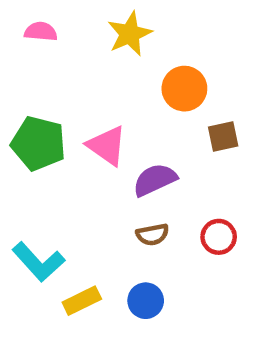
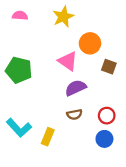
brown square: (223, 136) -> (109, 67), turned 32
pink triangle: (107, 146) -> (68, 61), moved
yellow rectangle: (82, 301) -> (48, 137), moved, turned -42
blue circle: (146, 301) -> (104, 139), moved

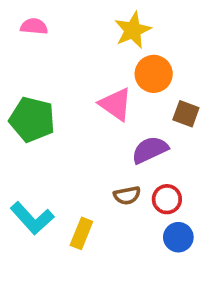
yellow star: (63, 17) -> (133, 30), moved
purple semicircle: (76, 88) -> (150, 150), moved
red circle: (107, 116) -> (167, 199), moved

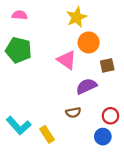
brown square: (186, 114) -> (107, 65), turned -32
green pentagon: (32, 119) -> (19, 50), moved
red circle: (167, 199) -> (110, 116), moved
yellow rectangle: (81, 233) -> (47, 134), turned -56

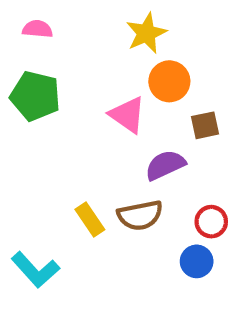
brown semicircle: (73, 112) -> (140, 215), size x1.5
cyan L-shape: (19, 126) -> (35, 270), moved
yellow rectangle: (47, 134) -> (90, 220), moved

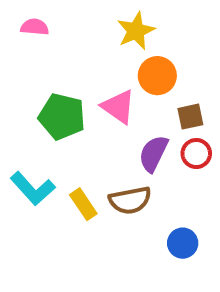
green pentagon: (35, 96) -> (62, 117), moved
purple semicircle: (165, 165) -> (153, 154), turned -39
red circle: (211, 222) -> (196, 154), moved
cyan L-shape: (35, 270) -> (33, 189), moved

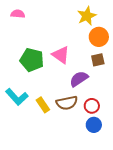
yellow star: (136, 31) -> (87, 16), moved
orange circle: (157, 76) -> (99, 37), moved
purple semicircle: (153, 154) -> (79, 79), turned 30
red circle: (196, 154) -> (92, 106), moved

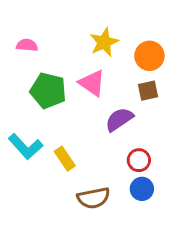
pink semicircle: (18, 14) -> (27, 45), moved
yellow star: (87, 16) -> (104, 42), moved
brown semicircle: (67, 103) -> (94, 198), moved

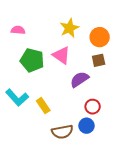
blue circle: (142, 189) -> (86, 126), moved

